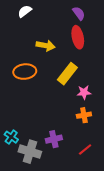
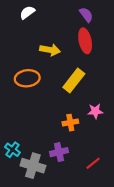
pink star: (84, 92) -> (95, 111), moved
orange cross: (84, 115) -> (70, 123), moved

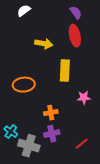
orange ellipse: (27, 78) -> (24, 85), moved
yellow rectangle: (74, 81) -> (65, 71), turned -35
orange cross: (70, 123) -> (51, 113), moved

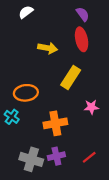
yellow rectangle: (65, 71) -> (71, 78), turned 30
orange cross: (51, 113) -> (55, 123), size x1.5
cyan cross: (11, 132) -> (12, 117), moved
purple cross: (52, 134) -> (56, 156), moved

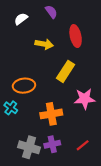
white semicircle: (26, 12) -> (21, 19), moved
purple semicircle: (83, 14) -> (51, 12), moved
pink star: (91, 107) -> (85, 99), size x1.5

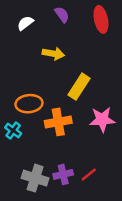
red ellipse: (76, 36) -> (101, 19), moved
orange cross: (51, 114) -> (58, 122), moved
red line: (83, 145) -> (89, 174), moved

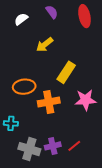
yellow arrow: (53, 54) -> (45, 45), turned 132
cyan cross: (13, 130) -> (11, 123), moved, turned -32

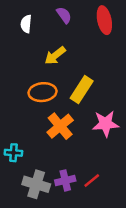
white semicircle: (21, 19) -> (26, 24), turned -48
orange ellipse: (24, 87) -> (43, 92), moved
orange cross: (49, 102) -> (60, 126), turned -30

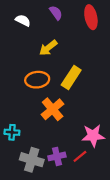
white semicircle: (26, 24) -> (23, 20), turned 112
pink star: (106, 124) -> (93, 136), moved

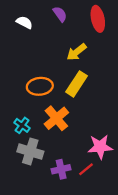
yellow arrow: (48, 48) -> (76, 52), moved
cyan cross: (12, 132) -> (22, 125), moved, turned 32
gray cross: (32, 160) -> (30, 151), moved

